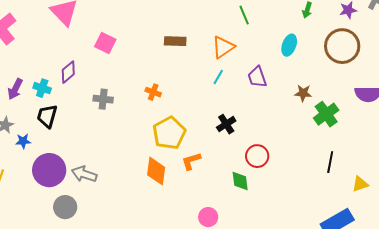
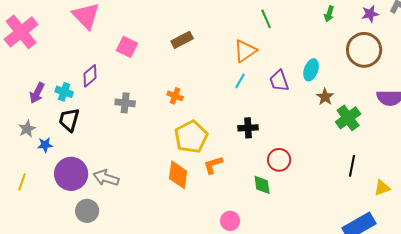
brown rectangle: (175, 41) -> (182, 40), moved, turned -30
cyan ellipse: (289, 45) -> (311, 70), moved
brown star: (303, 93) -> (325, 97), turned 30
black cross: (226, 124) -> (248, 128), turned 30

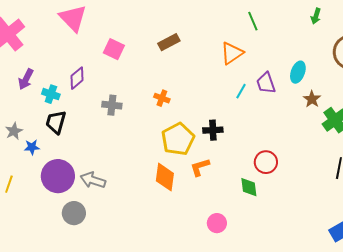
cyan line: (240, 81) -> (241, 91), moved
purple arrow: (37, 93) -> (26, 79), moved
black cross: (248, 128) -> (213, 130), moved

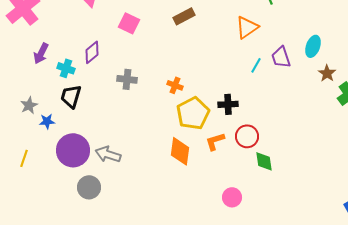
orange cross: (162, 98) -> (175, 85), moved
red circle: (266, 162) -> (247, 136), moved

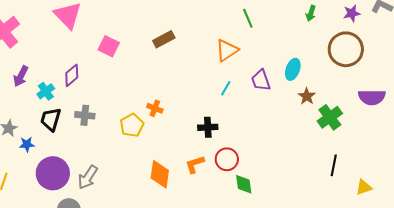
cyan line: (256, 65) -> (226, 88), moved
cyan cross: (66, 68) -> (46, 91), turned 36
gray cross: (127, 79) -> (85, 115), moved
yellow pentagon: (193, 113) -> (132, 125), moved, size x0.7
gray arrow: (108, 154) -> (88, 177), turned -75

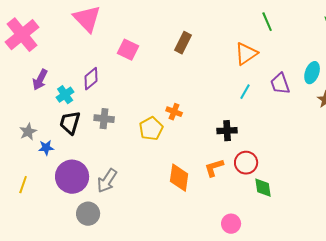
brown rectangle: (164, 39) -> (183, 43), turned -35

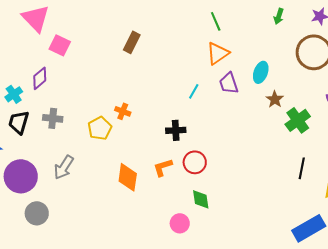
pink square: (128, 50) -> (60, 45), moved
orange triangle: (246, 54) -> (218, 53), moved
gray arrow: (107, 181) -> (64, 167), moved
green diamond: (263, 188) -> (201, 199), moved

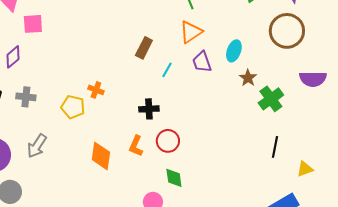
brown rectangle: (132, 42) -> (144, 48), moved
pink square: (60, 45) -> (33, 24), turned -30
yellow pentagon: (100, 128) -> (73, 107), turned -30
orange L-shape: (163, 167) -> (136, 146), turned -50

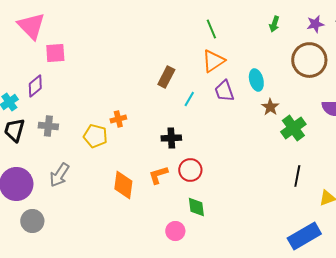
cyan ellipse: (234, 51) -> (256, 80), turned -35
orange cross: (96, 90) -> (118, 119), turned -35
orange L-shape: (136, 146) -> (158, 175), turned 50

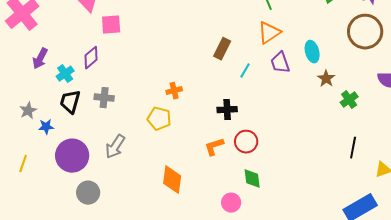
green cross: (293, 128) -> (349, 100), size x0.7
yellow pentagon: (95, 136) -> (159, 119), moved
orange diamond: (123, 185) -> (172, 180), moved

